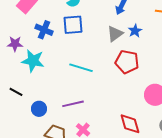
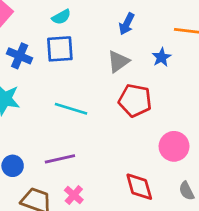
blue star: (135, 31) -> (161, 57), moved

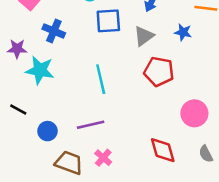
blue square: (60, 49) -> (108, 21), moved
blue star: (161, 57) -> (183, 32), turned -30
cyan line: (71, 109) -> (101, 79), turned 60

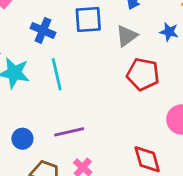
blue cross: (54, 31) -> (43, 30), moved
cyan line: (101, 79) -> (57, 74), moved

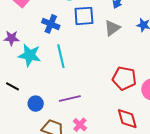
red pentagon: (143, 74) -> (124, 78), moved

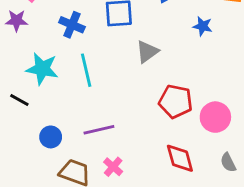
gray triangle: (112, 28) -> (147, 52), moved
purple star: (11, 38) -> (17, 20), moved
black line: (12, 86) -> (19, 100), moved

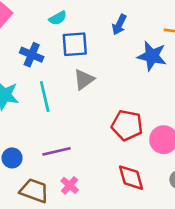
blue star: (203, 26) -> (152, 56), size x1.6
gray triangle: (147, 52) -> (84, 80), moved

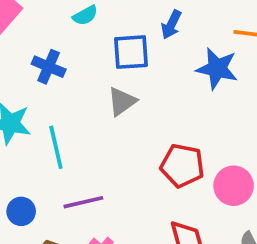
blue square: (75, 44) -> (131, 52), moved
cyan line: (45, 97) -> (56, 147), moved

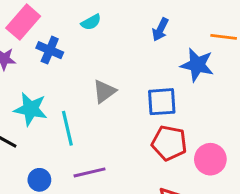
blue square: (131, 52) -> (162, 102), moved
blue cross: (49, 67) -> (50, 50), moved
gray triangle: (122, 101) -> (104, 91), moved

